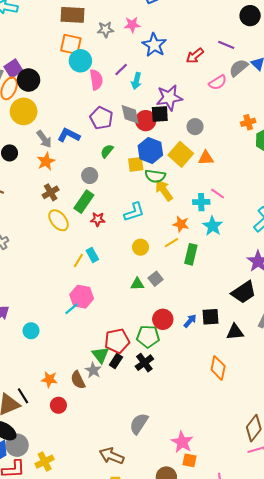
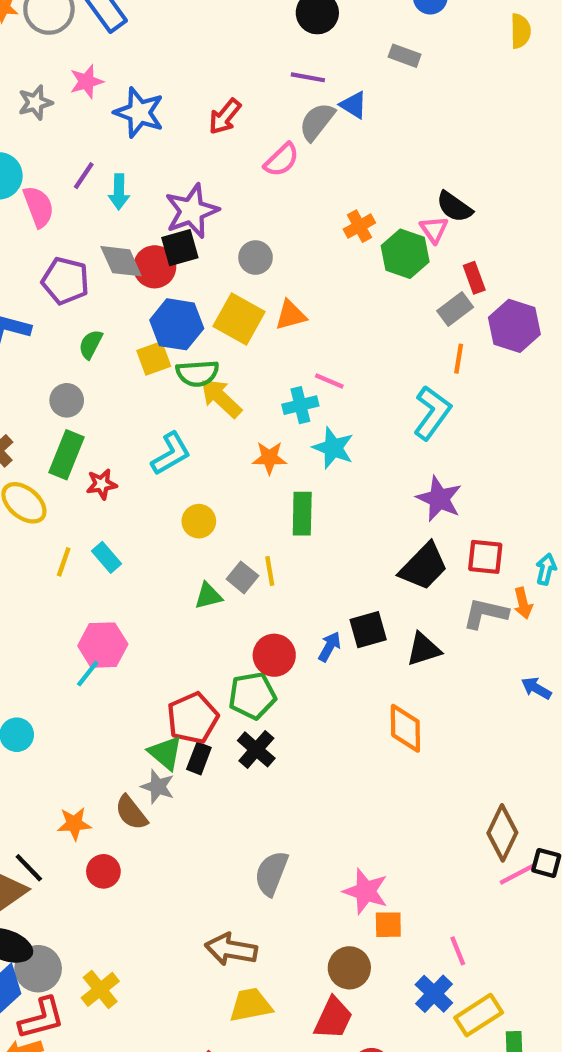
purple line: (226, 45) -> (308, 77), moved
yellow line: (171, 243) -> (270, 571), moved, turned -56
yellow line: (78, 261) -> (64, 562), moved

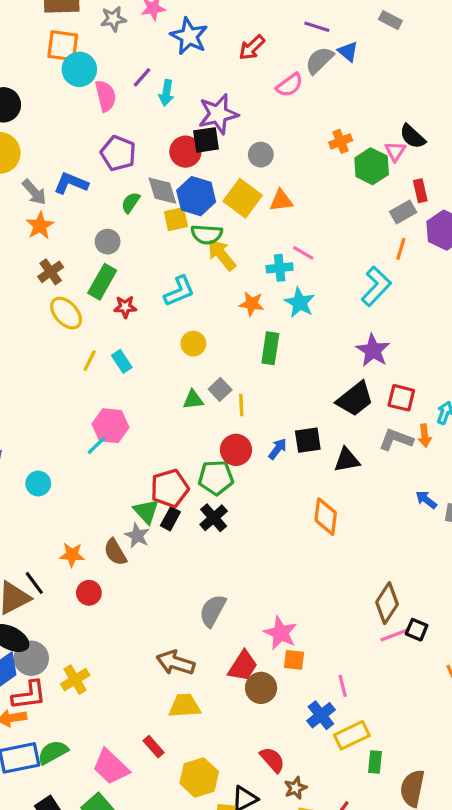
gray diamond: (121, 261) -> (162, 191), moved
yellow line: (270, 571) -> (241, 405), moved
red trapezoid: (333, 1018) -> (243, 666), moved

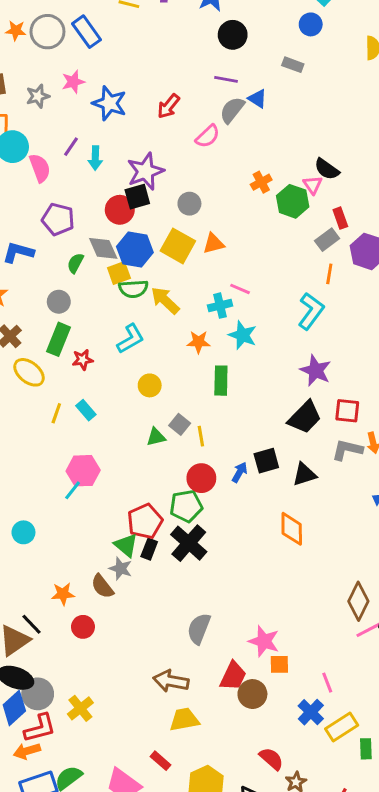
green semicircle: (207, 234) -> (133, 289), moved
black cross: (214, 518) -> (189, 543), size x1.4

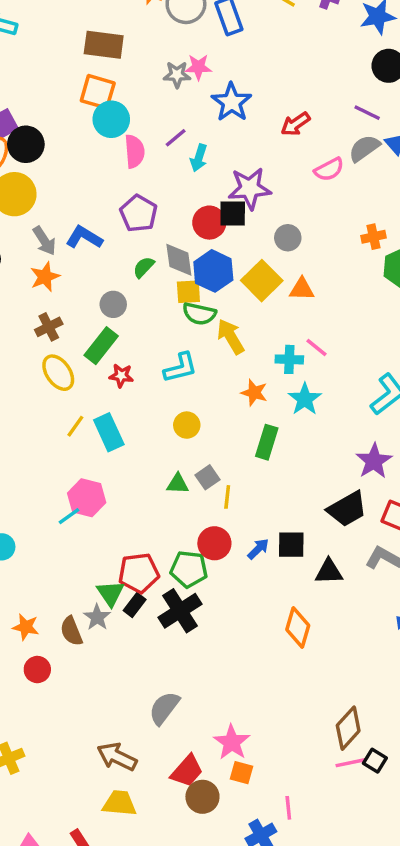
gray star: (38, 96) -> (177, 75), moved
cyan rectangle: (86, 410) -> (109, 432), size x1.5

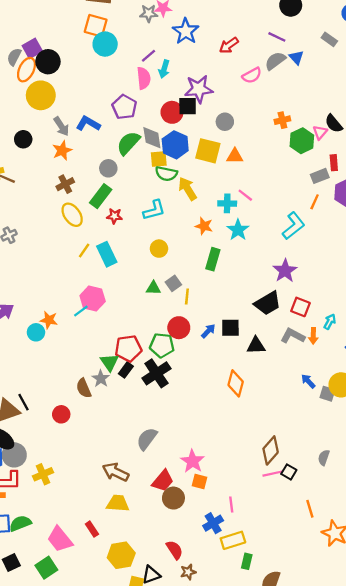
pink semicircle: (135, 151) -> (144, 78), moved
green semicircle: (144, 267) -> (128, 143), size x1.6
yellow square: (262, 281) -> (208, 151), turned -30
orange star: (26, 627) -> (49, 320), moved

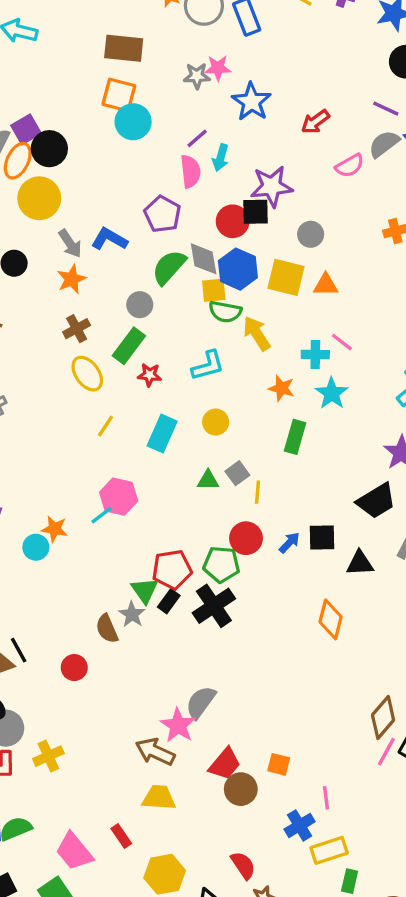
cyan rectangle: (107, 254) -> (162, 434), moved, turned 50
pink star: (193, 461) -> (178, 725), moved
pink line: (273, 474) -> (386, 752), turned -48

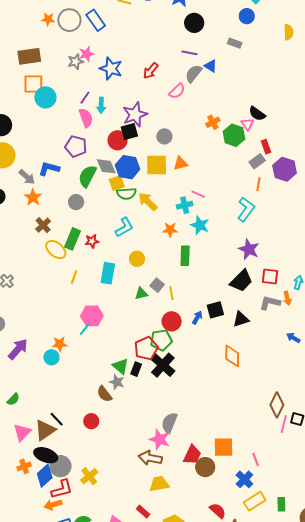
green rectangle: (129, 346) -> (72, 239), moved
red pentagon: (172, 569) -> (146, 348), moved
orange square: (279, 764) -> (223, 447), size x1.5
yellow rectangle: (329, 850) -> (255, 501), moved

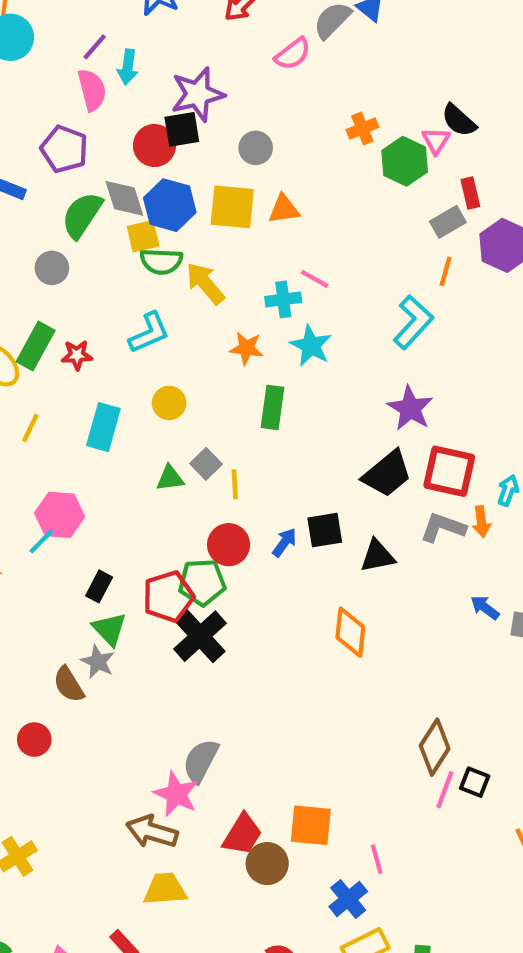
red square: (270, 277) -> (449, 471), size x1.4
black rectangle: (136, 369) -> (99, 586), moved

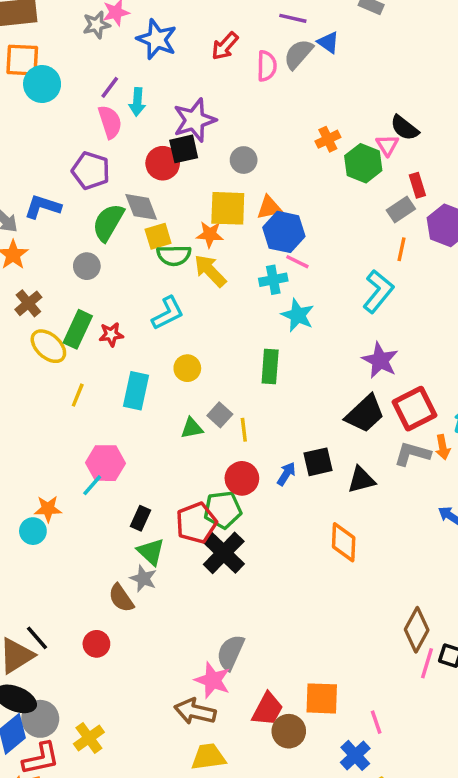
pink semicircle: (293, 54) -> (267, 66), moved, turned -48
blue hexagon: (170, 205) -> (284, 232), moved
orange star: (246, 348) -> (210, 234), moved
red square: (449, 471) -> (415, 409), turned -36

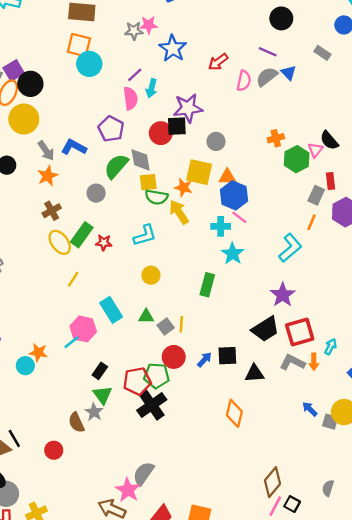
gray rectangle: (401, 209) -> (316, 195), turned -42
cyan rectangle: (136, 391) -> (111, 310), moved, turned -55
gray square: (220, 415) -> (166, 326), moved

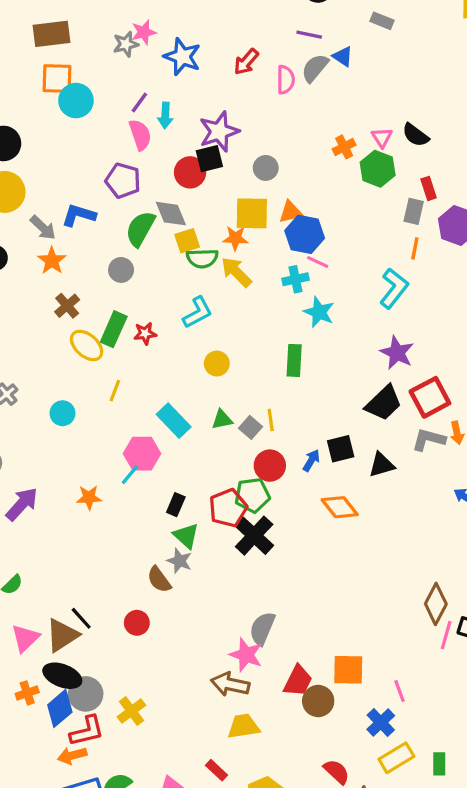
pink triangle: (315, 150) -> (382, 137), moved
cyan circle: (25, 366) -> (62, 413), moved
orange diamond: (234, 413) -> (340, 507), moved, turned -40

